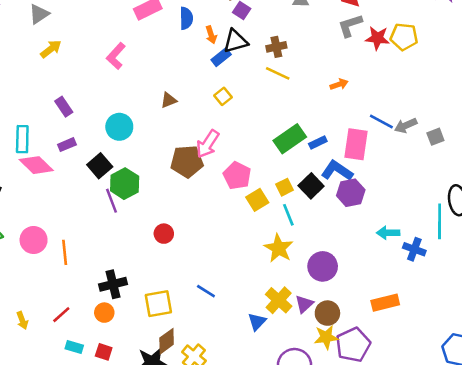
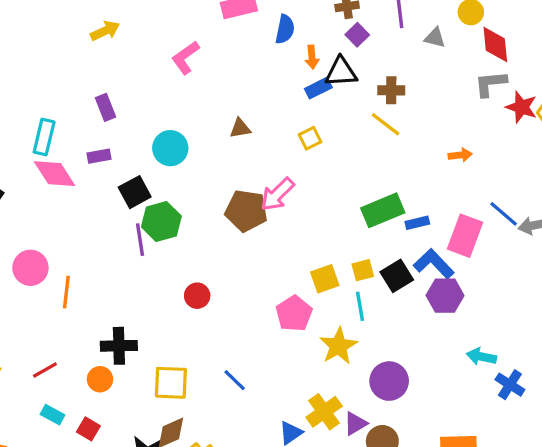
pink pentagon: (237, 176) -> (294, 314), moved

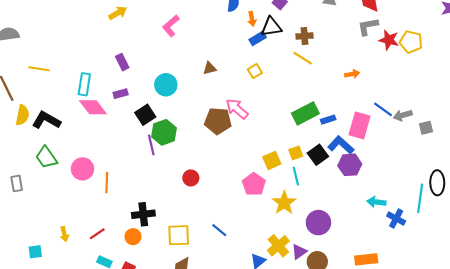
pink arrow: (277, 194) -> (237, 109), turned 90

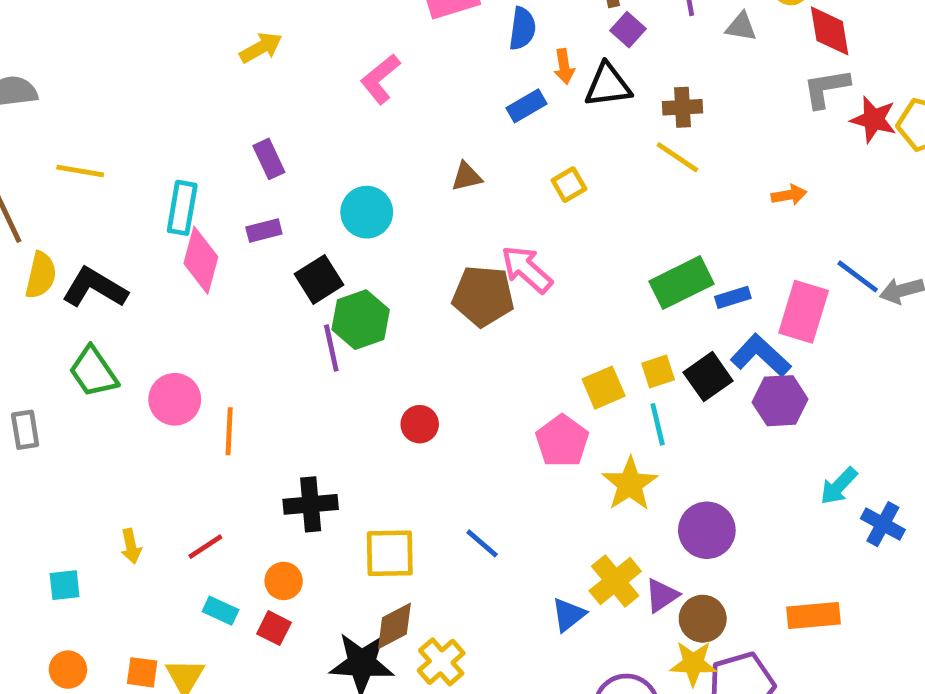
blue rectangle: (258, 38) -> (526, 106), moved
pink diamond: (93, 107) -> (201, 260), turned 52
cyan arrow: (376, 202) -> (839, 486), turned -54
orange circle: (133, 237) -> (284, 581), moved

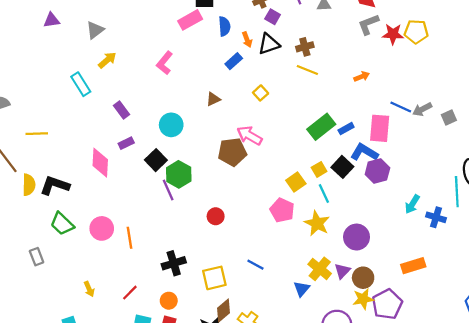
cyan rectangle: (182, 208) -> (81, 84), moved, turned -30
yellow arrow: (131, 546) -> (89, 289), moved

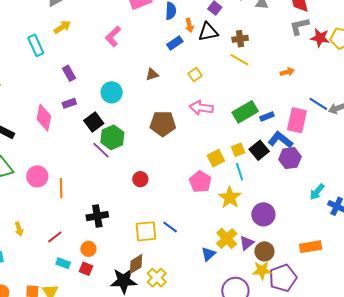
pink arrow: (249, 135) -> (201, 108), moved, turned -30
purple line: (168, 190) -> (101, 150), turned -30
yellow square: (214, 278) -> (146, 231), moved

